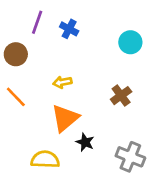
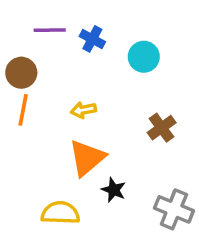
purple line: (37, 22) -> (50, 30), turned 70
cyan circle: (130, 42) -> (144, 57), moved
orange line: (16, 97) -> (23, 110), moved, turned 55

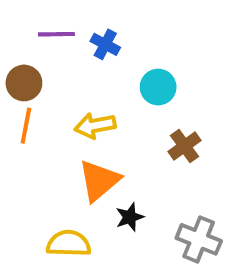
cyan circle: (144, 57) -> (158, 87), moved
yellow arrow: (83, 110) -> (95, 126), size x1.4
black star: (114, 190) -> (130, 217), turned 30

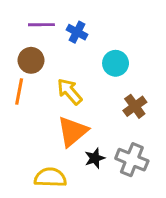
brown circle: (24, 83) -> (31, 60), moved
yellow arrow: (95, 126) -> (70, 91), turned 60
gray cross: (199, 239) -> (132, 160), moved

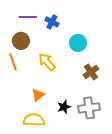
orange line: (19, 91) -> (13, 62), turned -30
orange triangle: (73, 131) -> (38, 95), moved, size x0.6
gray cross: (132, 160) -> (89, 108), turned -30

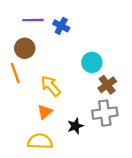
cyan circle: (78, 43) -> (92, 62), moved
yellow arrow: (47, 62) -> (51, 86), moved
gray cross: (89, 108) -> (105, 113), moved

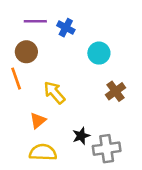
cyan circle: (92, 62) -> (99, 53), moved
orange triangle: (45, 112) -> (38, 121), moved
gray cross: (105, 113) -> (107, 149), moved

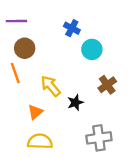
purple line: (35, 21) -> (16, 21), moved
blue cross: (66, 28) -> (72, 28), moved
black star: (81, 136) -> (75, 102), moved

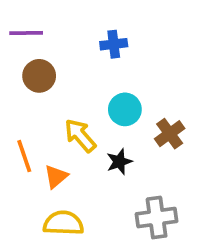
blue cross: (72, 28) -> (114, 44), turned -35
cyan circle: (92, 49) -> (125, 109), moved
orange line: (15, 73) -> (24, 156), moved

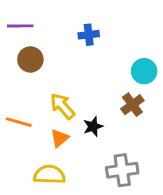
cyan circle: (125, 109) -> (144, 71), moved
orange line: (24, 156) -> (19, 122), turned -55
orange triangle: (56, 177) -> (60, 138), moved

